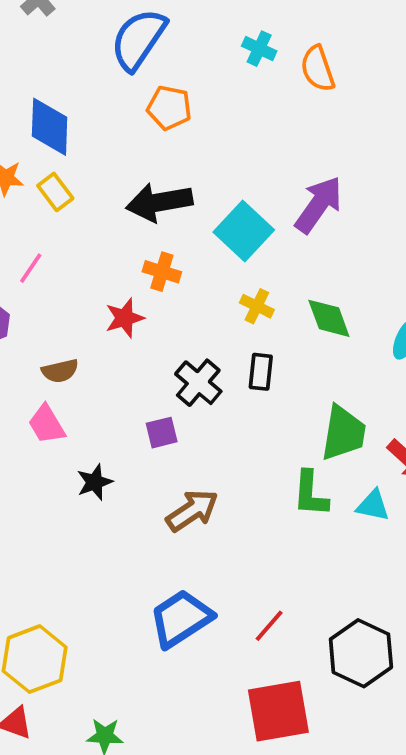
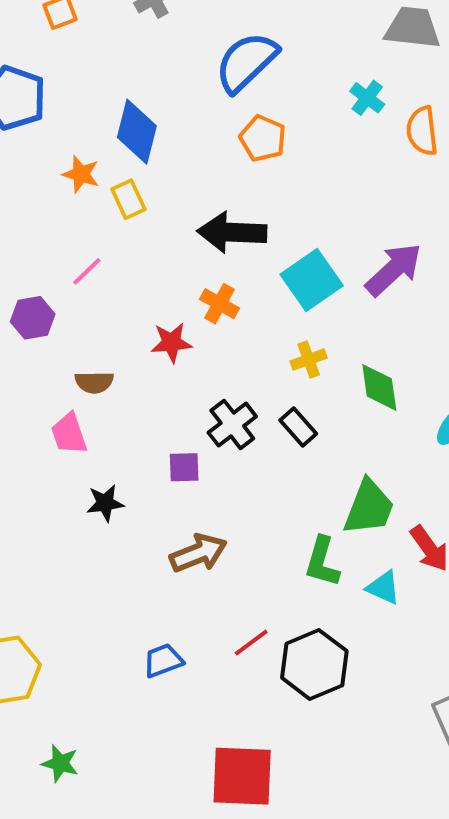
yellow cross: (257, 306) -> (309, 359), turned 32
black rectangle: (261, 372) -> (298, 427), turned -60
blue trapezoid: (181, 618) -> (163, 661), size x0.6
red line: (269, 626) -> (251, 643), moved
black hexagon: (361, 653) -> (314, 664), moved

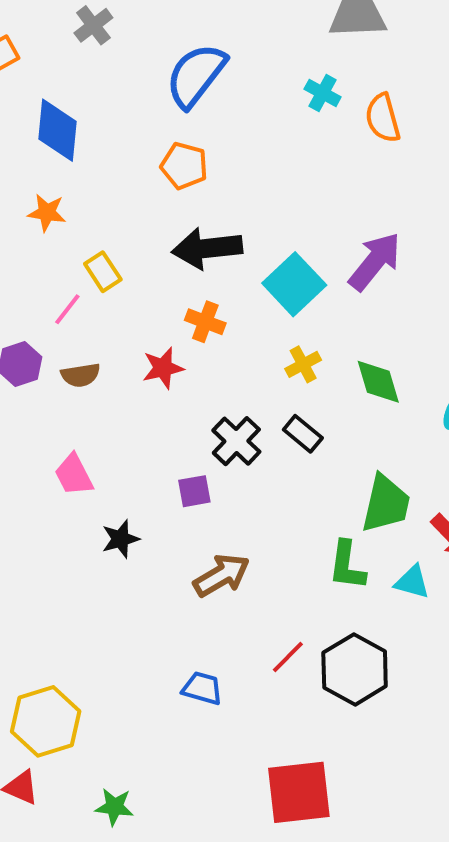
blue diamond: (137, 132) -> (58, 130), moved
orange pentagon: (263, 138) -> (184, 166), moved
yellow rectangle: (128, 199) -> (103, 272), moved
brown semicircle: (94, 382) -> (81, 375), moved
blue trapezoid: (163, 661) -> (202, 688), turned 45

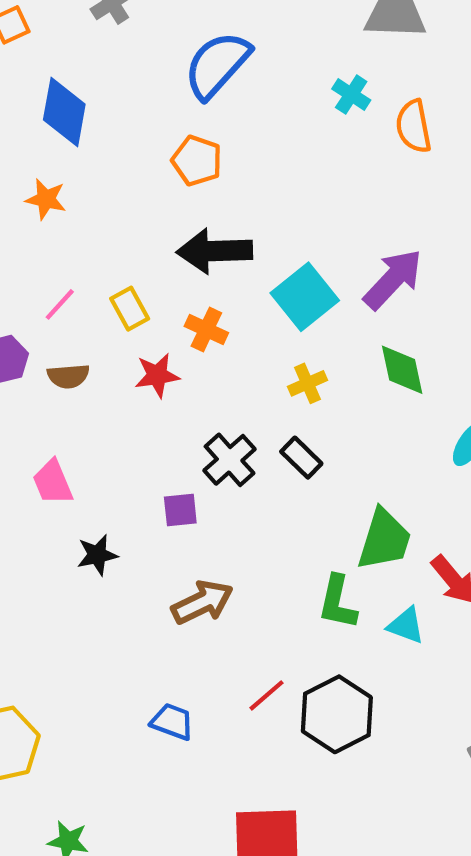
yellow rectangle: (103, 272) -> (130, 309), moved
green diamond: (378, 382) -> (402, 370), moved

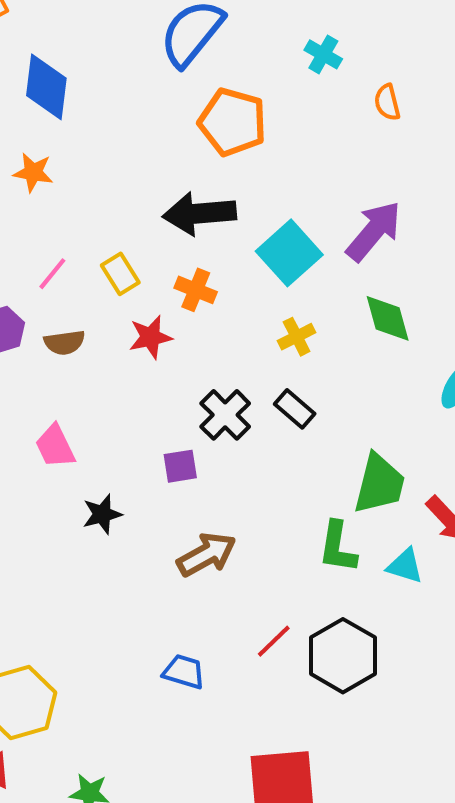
orange semicircle: (414, 126) -> (387, 102), moved, size x0.7
orange pentagon: (197, 161) -> (233, 122), moved, size x1.4

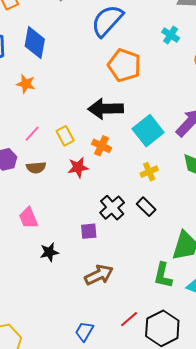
blue trapezoid: (184, 672) -> (84, 331), turned -80

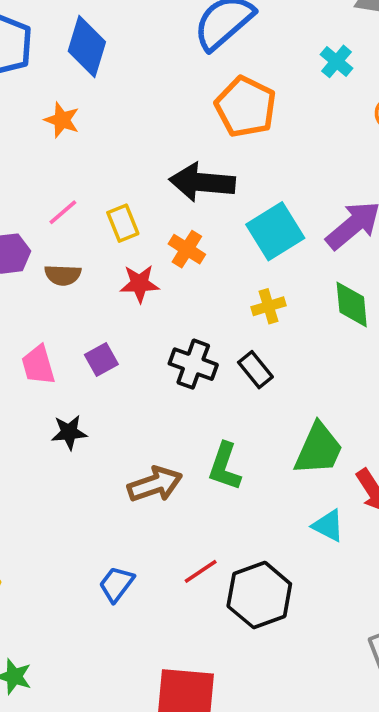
black cross: (112, 208) -> (193, 364), turned -35
purple square: (89, 231) -> (101, 360), moved, turned -30
green L-shape: (163, 275) -> (225, 467), moved

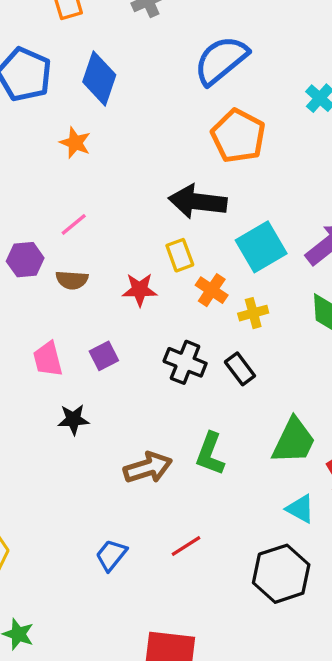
yellow rectangle: (123, 223) -> (180, 255), moved
orange cross: (187, 249) -> (212, 290), moved
black hexagon: (259, 595) -> (281, 574), moved

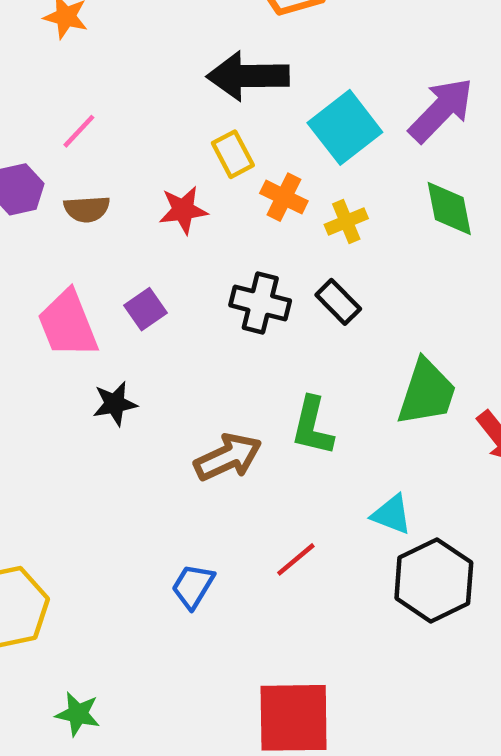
pink trapezoid: (48, 359) -> (68, 324), size x1.4
cyan triangle: (300, 509) -> (392, 515), moved

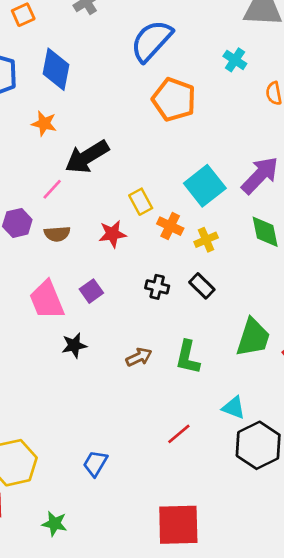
black arrow: (248, 76) -> (87, 157), moved, turned -30
black cross: (260, 303) -> (157, 287), size x0.7
brown arrow: (228, 457) -> (139, 357), moved, size x0.7
blue trapezoid: (193, 586) -> (95, 463), moved

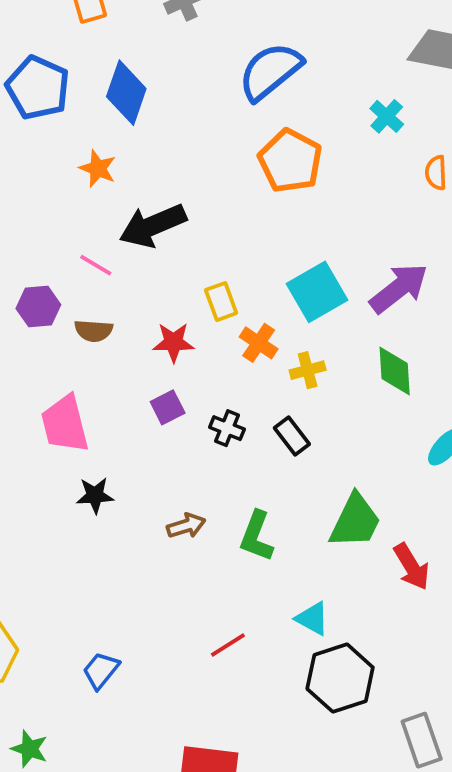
pink line: (52, 189) -> (96, 265), turned 70
purple square: (91, 291) -> (168, 407), moved

